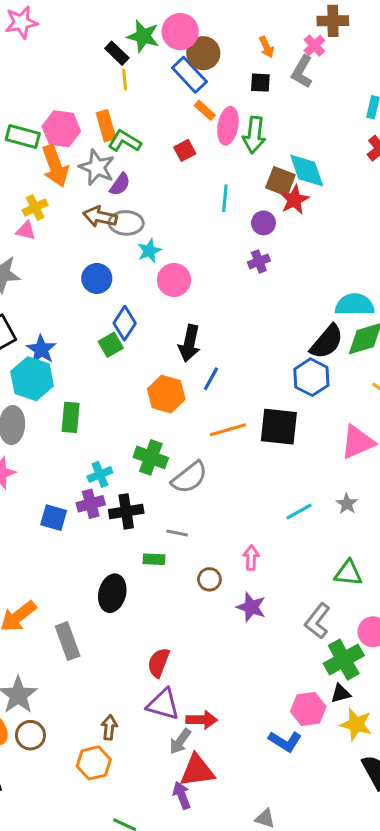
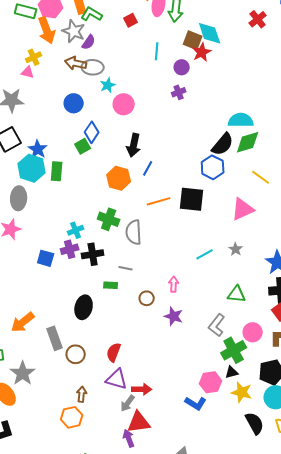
green rectangle: (71, 417) -> (57, 171), moved
gray semicircle: (189, 477) -> (134, 232), turned 125
brown circle: (30, 735) -> (76, 354), moved

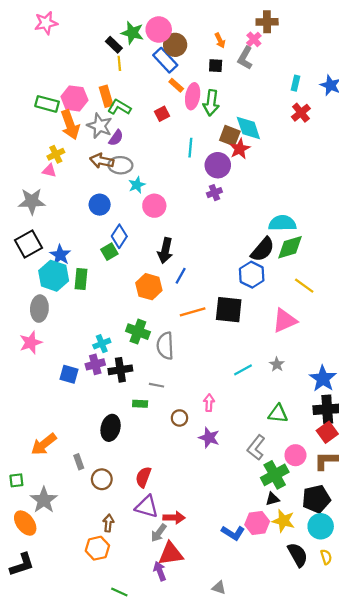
purple circle: (182, 67) -> (218, 165), size x1.5
gray rectangle: (55, 338) -> (79, 462), size x0.6
pink hexagon: (211, 382) -> (257, 523), moved

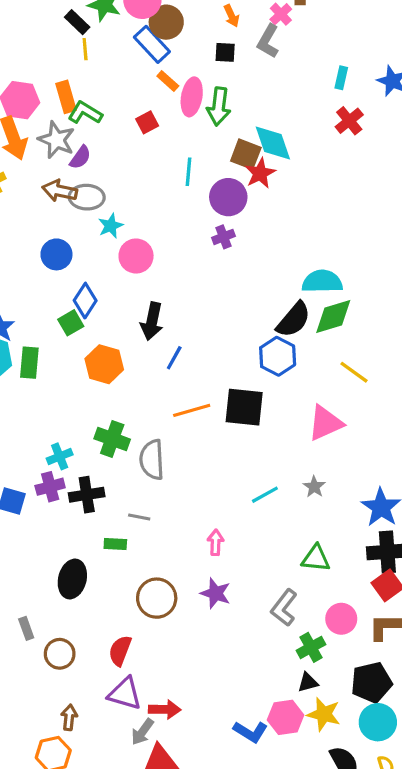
orange hexagon: (149, 287) -> (104, 364), moved
brown circle: (179, 418) -> (157, 598), moved, size x1.6
green cross: (275, 475) -> (311, 647), size x0.7

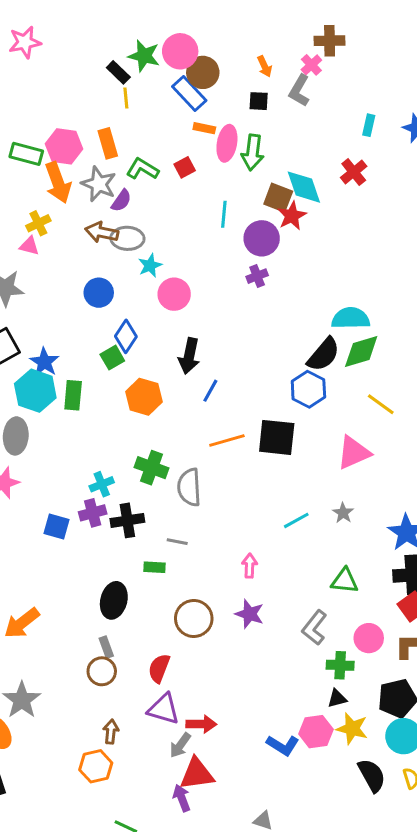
orange rectangle: (168, 81) -> (204, 128), turned -30
green L-shape: (85, 113) -> (142, 169), moved
red cross: (349, 121) -> (354, 172), moved
gray rectangle: (26, 628) -> (106, 647), moved
green cross: (311, 647) -> (340, 665), turned 32

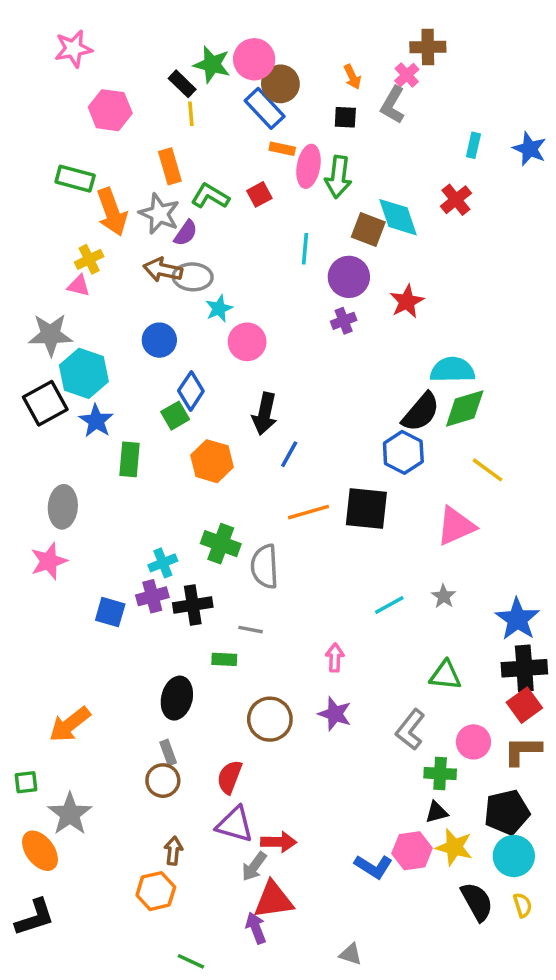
pink hexagon: (64, 146) -> (110, 110), moved
red star: (292, 216) -> (407, 301), moved
cyan hexagon: (35, 391) -> (84, 373), moved

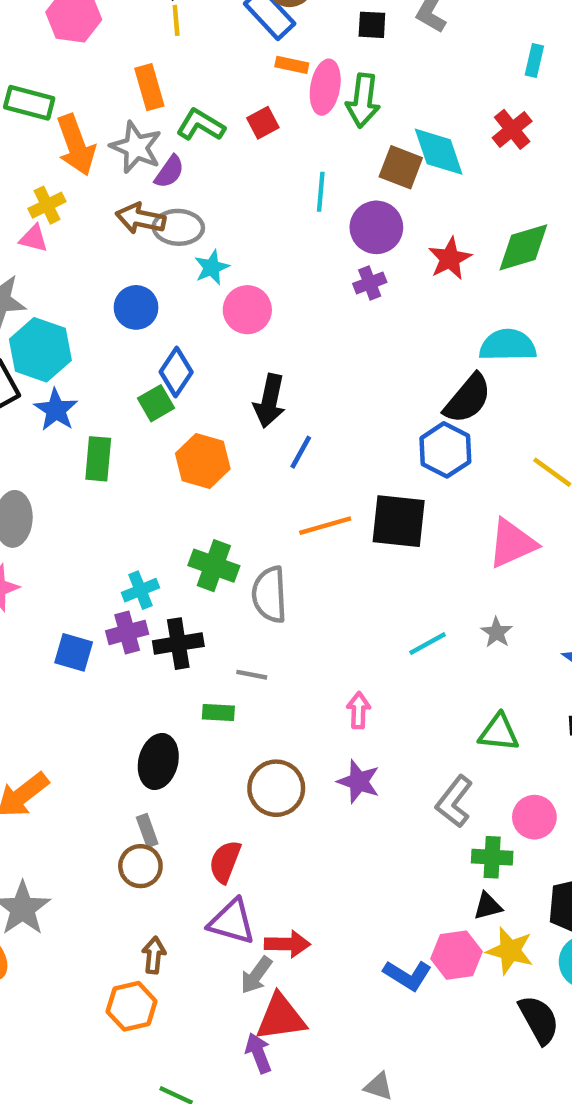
green diamond: (465, 409) -> (523, 247), moved

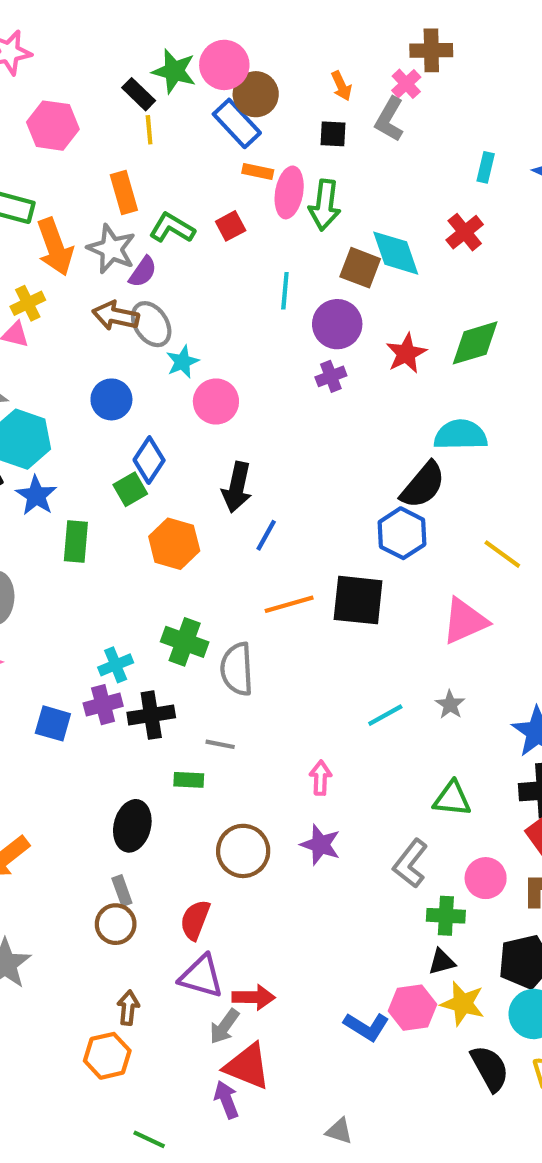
gray ellipse: (178, 227) -> (151, 324), turned 54
red triangle: (281, 1017) -> (247, 1066), turned 30

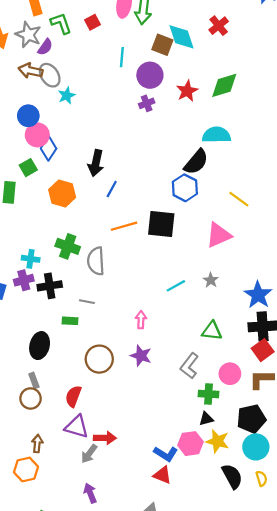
green L-shape: (172, 228) -> (61, 23), turned 40
pink circle: (216, 401) -> (37, 135), moved
green square: (130, 489) -> (28, 168), moved
cyan cross: (116, 665) -> (31, 259), turned 30
red triangle: (247, 1066) -> (162, 475), moved, size x0.7

